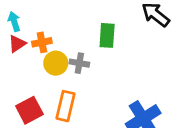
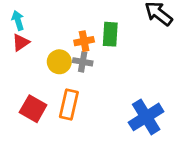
orange cross: (42, 42) -> (84, 41), moved
red square: (29, 110) -> (33, 109), turned -32

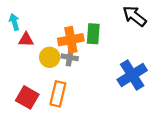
orange cross: (84, 41) -> (71, 40), size x1.5
red triangle: (21, 43) -> (26, 40), moved, turned 35
blue cross: (146, 117) -> (132, 75), moved

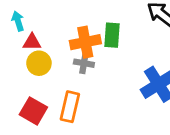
yellow circle: (50, 57) -> (39, 63), moved

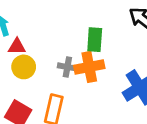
orange cross: (85, 42) -> (89, 67), moved

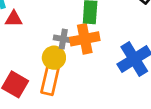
yellow circle: (24, 67) -> (54, 58), moved

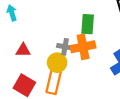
red triangle: (14, 19) -> (23, 50), moved

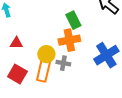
green rectangle: (88, 24) -> (73, 20), turned -30
gray cross: (65, 47) -> (63, 63), moved

